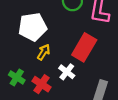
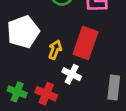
yellow arrow: (44, 52) -> (55, 50), moved

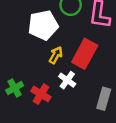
white pentagon: (23, 32) -> (43, 25), moved
green cross: (17, 92) -> (15, 88), turned 30

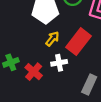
white cross: (67, 80) -> (59, 63), turned 35

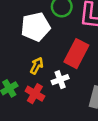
yellow arrow: (52, 39) -> (37, 66), moved

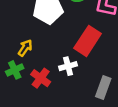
yellow arrow: (37, 66) -> (25, 48), moved

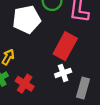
white cross: (68, 66) -> (63, 73), moved

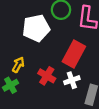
red cross: (25, 84) -> (47, 76), moved

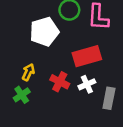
red rectangle: (74, 54) -> (87, 56), turned 50

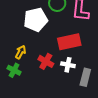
white cross: (87, 84) -> (68, 65), turned 32
green cross: (22, 95) -> (14, 70), turned -32

